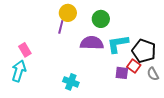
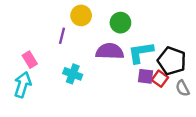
purple line: (61, 27) -> (62, 36), moved
purple square: (122, 73) -> (146, 76), moved
cyan cross: (71, 82) -> (73, 74), moved

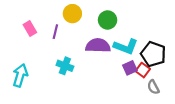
cyan L-shape: (141, 52) -> (126, 47), turned -150
pink rectangle: (30, 60) -> (30, 29), moved
purple square: (146, 76) -> (130, 68), turned -32
gray semicircle: (183, 88) -> (153, 87), moved

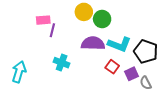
yellow circle: (72, 14) -> (84, 12), moved
pink rectangle: (30, 29) -> (43, 20), moved, turned -64
purple square: (130, 68) -> (131, 74), moved
red square: (143, 70) -> (112, 67), moved

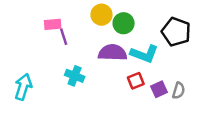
purple line: (52, 30) -> (64, 37), turned -32
black pentagon: (146, 51) -> (176, 32), moved
red square: (112, 67) -> (136, 81), turned 32
gray semicircle: (146, 83) -> (179, 91), moved, turned -136

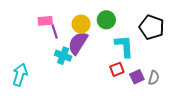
yellow circle: (102, 15) -> (81, 24), moved
purple semicircle: (113, 53) -> (78, 43), moved, turned -60
cyan L-shape: (144, 54) -> (124, 46), turned -115
cyan cross: (75, 76) -> (63, 56), moved

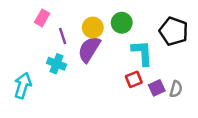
pink rectangle: (45, 21) -> (42, 18), moved, turned -56
cyan cross: (63, 56) -> (57, 64), moved

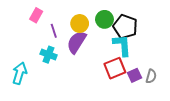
black pentagon: (174, 31) -> (125, 27), moved
red square: (134, 79) -> (115, 68), size x1.5

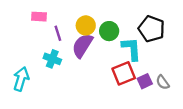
pink rectangle: (36, 15) -> (39, 17), turned 64
green circle: (104, 19) -> (109, 31), moved
black pentagon: (125, 27) -> (151, 29), moved
gray semicircle: (151, 76) -> (163, 82), turned 128

